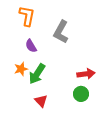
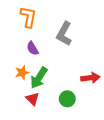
green circle: (81, 94) -> (67, 99), moved
red triangle: (41, 101) -> (33, 99), moved

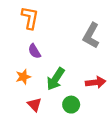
gray L-shape: (64, 34) -> (91, 36), moved
green arrow: (39, 78) -> (56, 79), moved

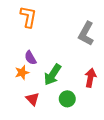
purple semicircle: (34, 51) -> (30, 58), moved
red arrow: (96, 82) -> (90, 78), turned -72

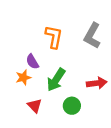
orange L-shape: (28, 17) -> (54, 37), moved
red arrow: (90, 78) -> (97, 83), turned 72

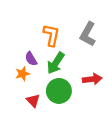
green arrow: (56, 80) -> (56, 63), moved
green circle: (72, 106) -> (59, 91), moved, size x1.5

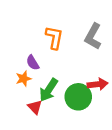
green arrow: (56, 63) -> (49, 90), moved
green circle: (59, 91) -> (78, 97), moved

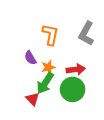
orange star: (24, 79) -> (48, 67), moved
red arrow: (98, 84) -> (76, 69), moved

